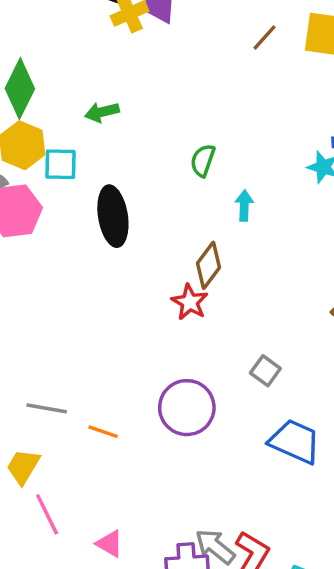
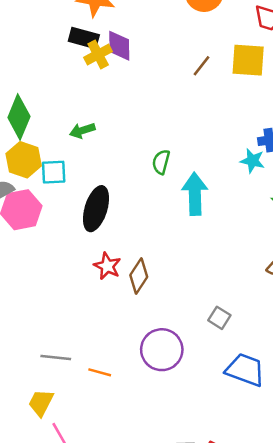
cyan arrow: (244, 206) -> (195, 194), size x1.8
black ellipse: (113, 216) -> (96, 209), turned 30
brown diamond: (209, 265) -> (139, 276), moved
red star: (190, 302) -> (107, 266), moved

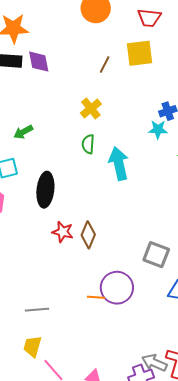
yellow cross: (98, 54) -> (91, 109), moved
gray square: (219, 318) -> (156, 255), size x1.5
orange line: (100, 372) -> (96, 297), moved

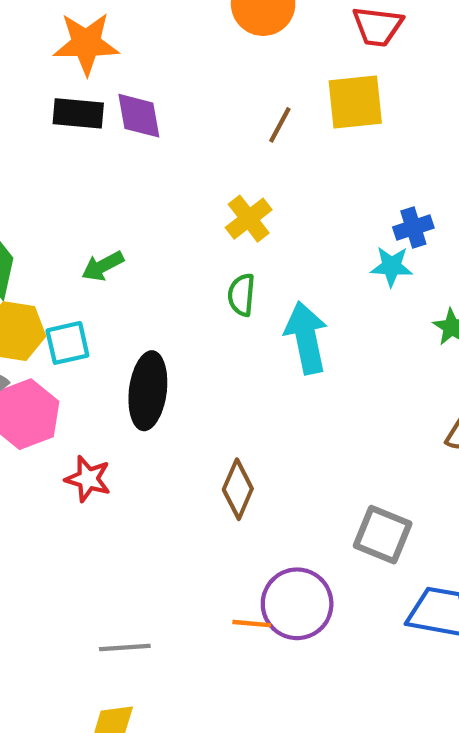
red star: (63, 232) -> (88, 479), moved

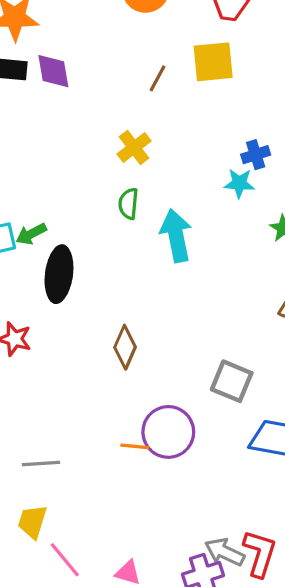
green arrow: (103, 266) -> (31, 234), moved

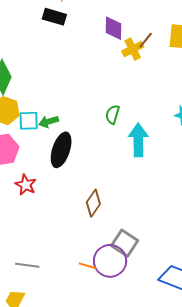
purple diamond: (53, 71) -> (114, 28), moved
yellow cross: (134, 147) -> (133, 49), moved
gray square: (232, 381) -> (125, 243), moved

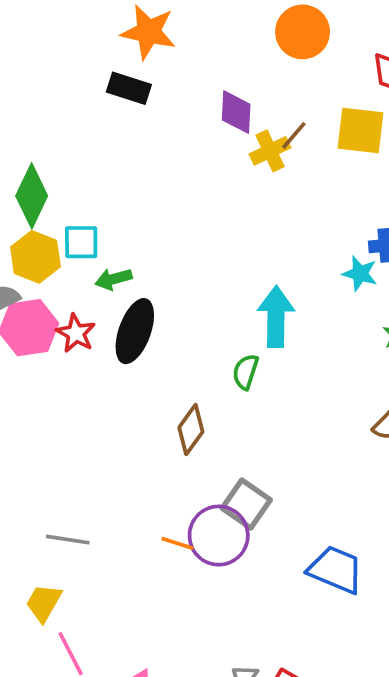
green semicircle: (113, 114) -> (246, 372), moved
cyan square: (29, 121) -> (81, 242), moved
red star: (26, 185) -> (76, 333), moved

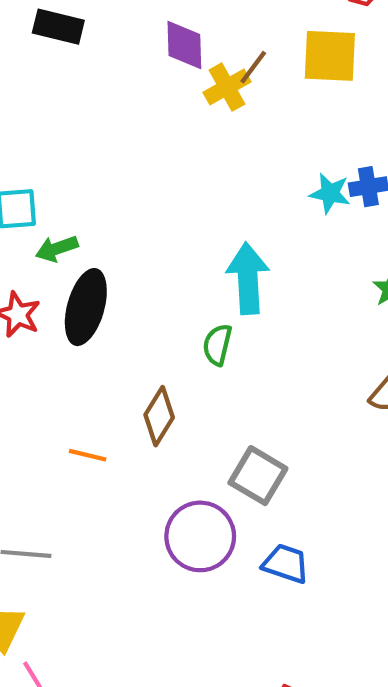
cyan star: (360, 274) -> (330, 193), moved
gray square: (246, 504) -> (258, 476), moved
orange line: (177, 543) -> (88, 455), moved
blue trapezoid: (336, 570) -> (286, 564), moved, size x0.7

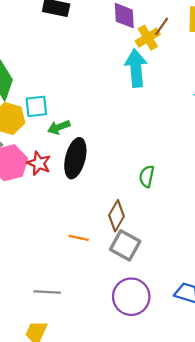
cyan arrow: (248, 278) -> (136, 68), moved
gray square: (258, 476) -> (125, 245), moved
purple circle: (200, 536) -> (131, 297), moved

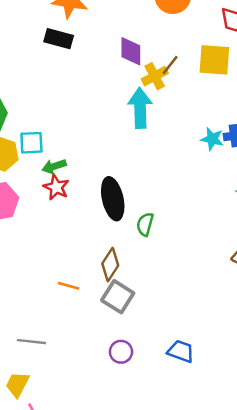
black ellipse: (75, 158) -> (113, 199), moved, turned -30
red star: (39, 163) -> (56, 187), moved
purple circle: (131, 297) -> (121, 352), size x0.6

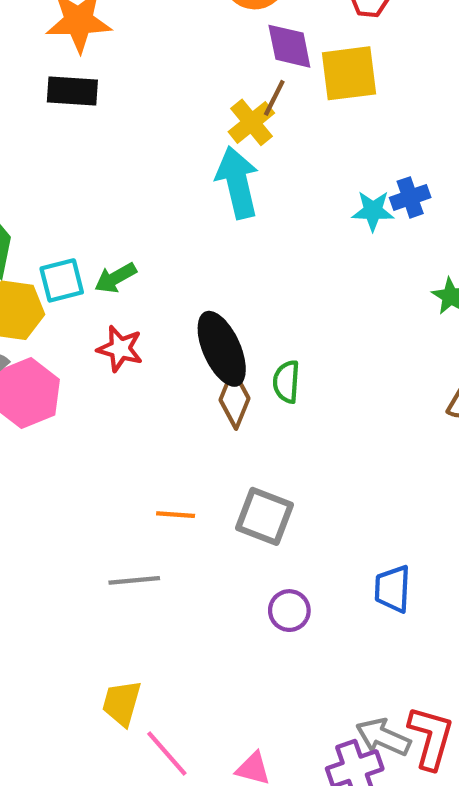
purple diamond: (131, 51) -> (289, 46), moved
green arrow: (54, 166) -> (115, 278), moved
brown diamond: (110, 264) -> (235, 399), moved
gray line: (31, 342) -> (134, 580), moved
blue trapezoid: (181, 351) -> (393, 589), turned -96

